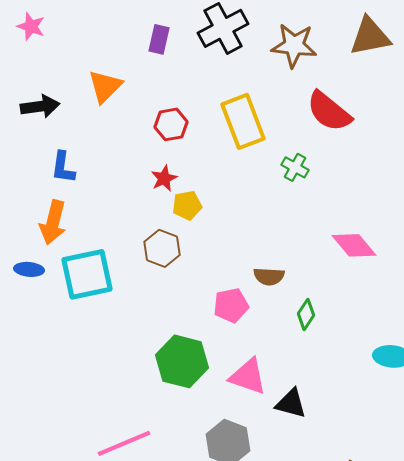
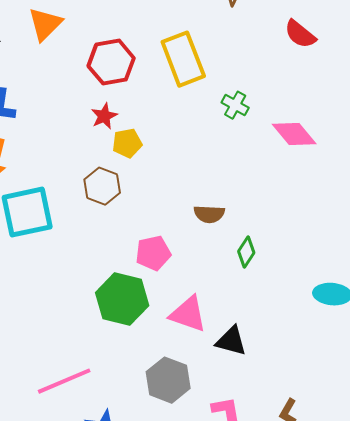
red semicircle: (329, 111) -> (300, 34), moved, size x0.7
red hexagon: (171, 124) -> (111, 62), size x1.4
pink diamond: (354, 245) -> (294, 134), moved
pink pentagon: (231, 305) -> (153, 253), moved

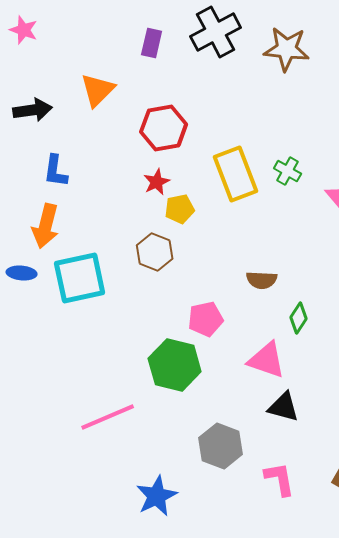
yellow rectangle: (183, 59) -> (236, 174), moved
pink triangle: (188, 314) -> (267, 360), moved
pink line: (64, 381) -> (108, 417), moved

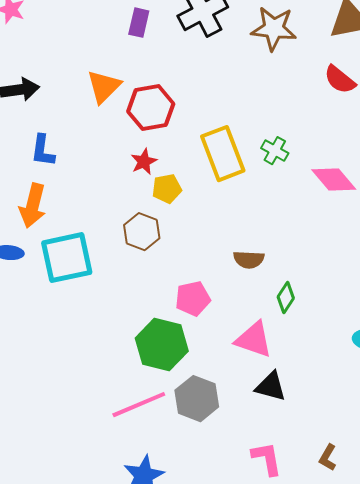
orange triangle: (98, 90) -> (104, 87), moved
pink line: (108, 417) -> (139, 405), moved
gray hexagon: (221, 446) -> (197, 399), moved

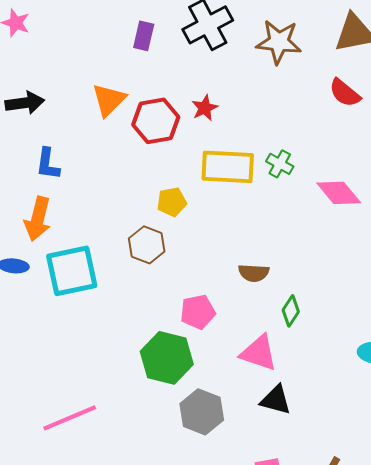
yellow rectangle: (223, 154) -> (228, 167), turned -66
red star: (144, 162) -> (205, 108), moved
pink line: (139, 405) -> (70, 418), moved

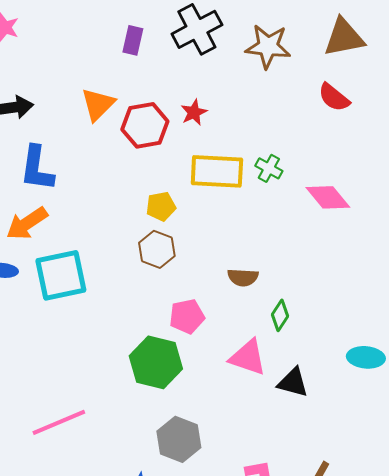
blue L-shape: (48, 164) -> (37, 168), size x1.4
orange arrow: (38, 219) -> (27, 223), turned 42
brown hexagon: (147, 245) -> (157, 249), moved
black triangle: (276, 400) -> (293, 382), moved
gray hexagon: (202, 412) -> (179, 439), moved

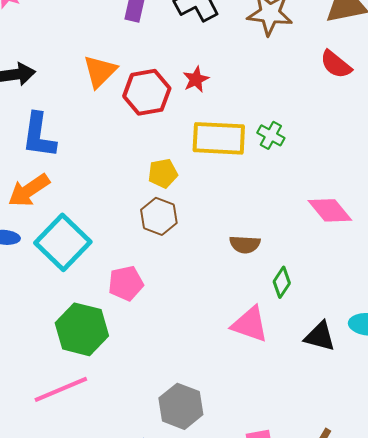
pink diamond: (328, 197) -> (330, 210), moved
cyan square: (61, 275) -> (63, 242), turned -34
pink pentagon: (187, 316) -> (126, 283), moved
green hexagon: (156, 362) -> (82, 329), moved
black triangle: (293, 382) -> (320, 336), moved

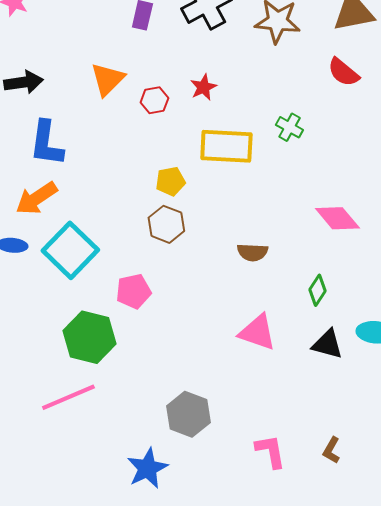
red hexagon: (147, 92) -> (154, 100), size x0.6
green cross: (271, 135) -> (289, 127), moved
green diamond: (282, 282) -> (317, 290), moved

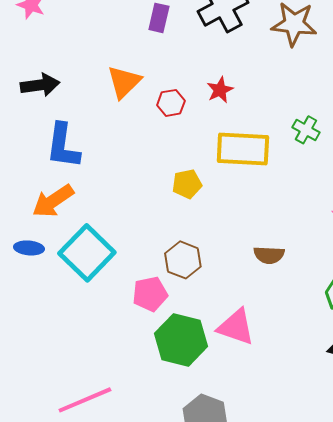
brown hexagon: (166, 224) -> (183, 260), moved
pink triangle: (257, 332) -> (236, 327), moved
green hexagon: (89, 337) -> (181, 340), moved

